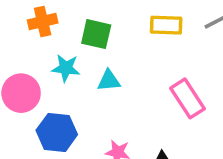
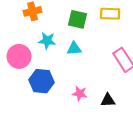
green square: (96, 34) -> (77, 19), moved

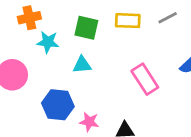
cyan star: (47, 41) -> (48, 42), moved
blue hexagon: (41, 81) -> (58, 105), moved

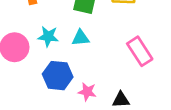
cyan star: (48, 42) -> (48, 36), moved

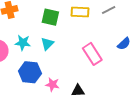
cyan triangle: (80, 38) -> (47, 44), turned -40

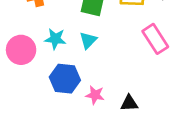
pink rectangle: (92, 54) -> (155, 39), moved

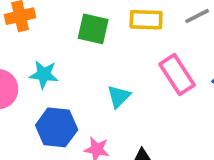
cyan triangle: (88, 40) -> (119, 96), moved

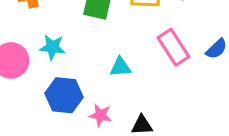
cyan triangle: (119, 96) -> (120, 67), turned 40

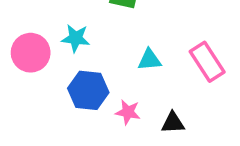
pink rectangle: (173, 47) -> (207, 62), moved

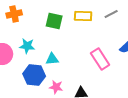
cyan triangle: (149, 60) -> (52, 59), moved

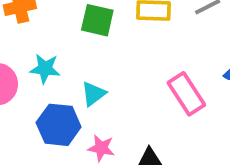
cyan triangle: (52, 59) -> (93, 94), turned -32

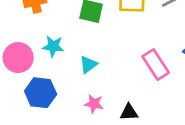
blue hexagon: (59, 125) -> (41, 93), moved

